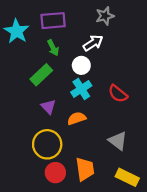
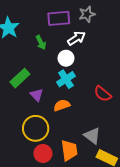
purple rectangle: (53, 21) -> (59, 18), moved
green rectangle: (41, 75) -> (20, 78), moved
red semicircle: (118, 94) -> (103, 94), moved
gray triangle: (118, 141) -> (92, 136), moved

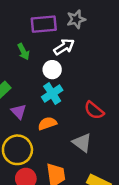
gray triangle: (92, 136) -> (82, 143), moved

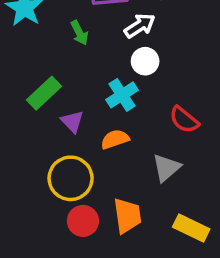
white circle: (52, 70) -> (145, 61), moved
gray triangle: (82, 143) -> (166, 168), turned 42

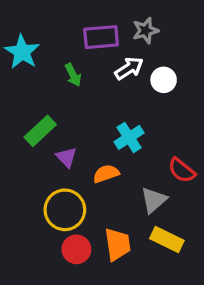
white circle: (145, 61) -> (164, 80), moved
cyan cross: (122, 95) -> (129, 137), moved
red semicircle: (184, 120) -> (182, 170), moved
yellow rectangle: (191, 228) -> (167, 239), moved

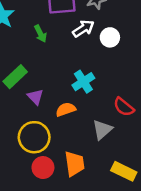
yellow rectangle: (167, 239) -> (124, 171), moved

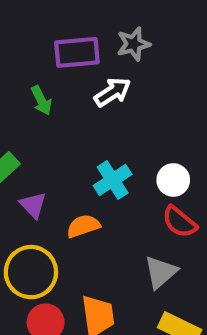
white circle: (110, 37) -> (173, 180), moved
gray triangle: (102, 130) -> (161, 272), moved

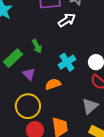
green arrow: (41, 100) -> (37, 46), moved

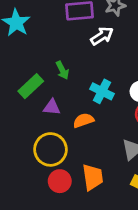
cyan cross: (67, 62) -> (102, 91), turned -30
purple triangle: (29, 74) -> (52, 107), turned -40

